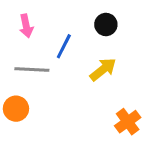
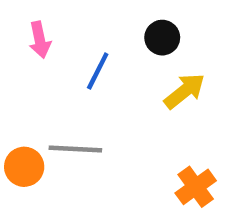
gray line: (32, 69) -> (75, 149), moved
yellow arrow: (103, 69) -> (185, 91), moved

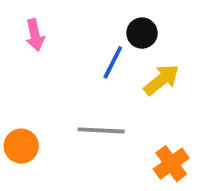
blue line: (98, 71) -> (113, 62), moved
gray line: (75, 149) -> (101, 130), moved

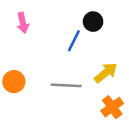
yellow arrow: (161, 80) -> (106, 73), moved
orange circle: (21, 146) -> (14, 82), moved

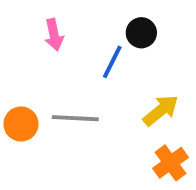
pink arrow: (23, 23) -> (54, 35), moved
gray line: (66, 85) -> (75, 118), moved

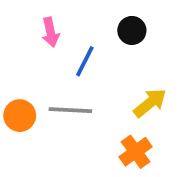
blue line: (112, 62) -> (85, 61), moved
orange cross: (170, 163) -> (136, 152), moved

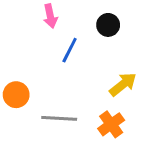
pink arrow: (50, 32) -> (50, 16), moved
gray line: (70, 110) -> (59, 118), moved

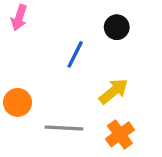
pink arrow: (50, 16) -> (19, 18), moved, turned 30
yellow arrow: (123, 84) -> (114, 91), moved

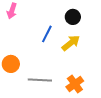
yellow arrow: (114, 91) -> (71, 43), moved

